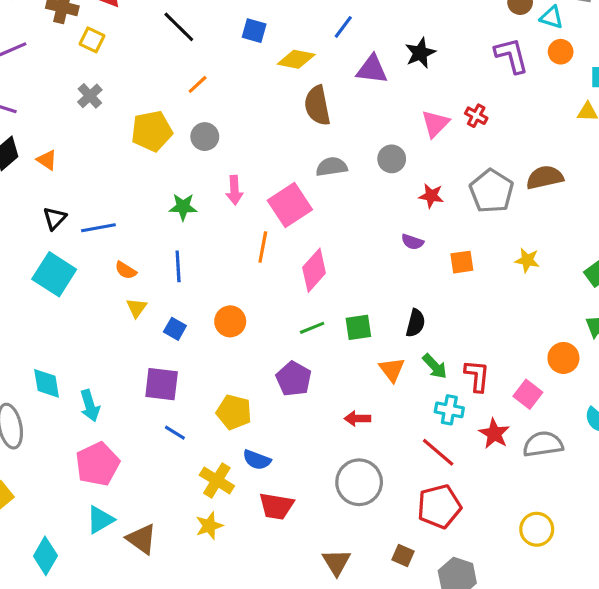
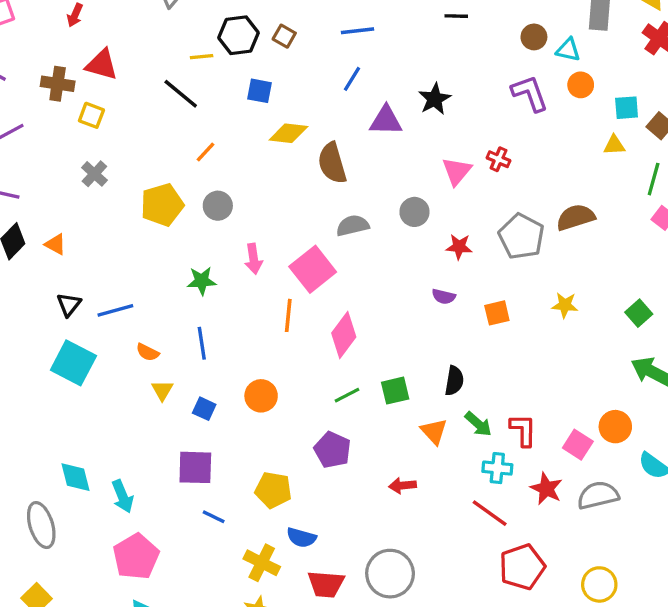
yellow diamond: (296, 59) -> (288, 133), moved
orange circle: (563, 358) -> (615, 427), moved
gray circle: (359, 482) -> (390, 574), moved
red pentagon: (439, 506) -> (522, 567), moved

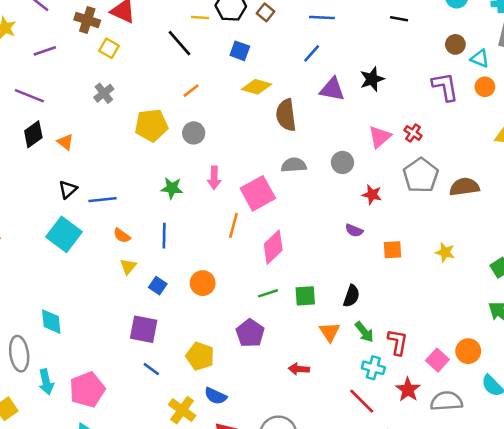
gray pentagon: (521, 236) -> (421, 175), moved
cyan arrow: (123, 496) -> (46, 382), moved

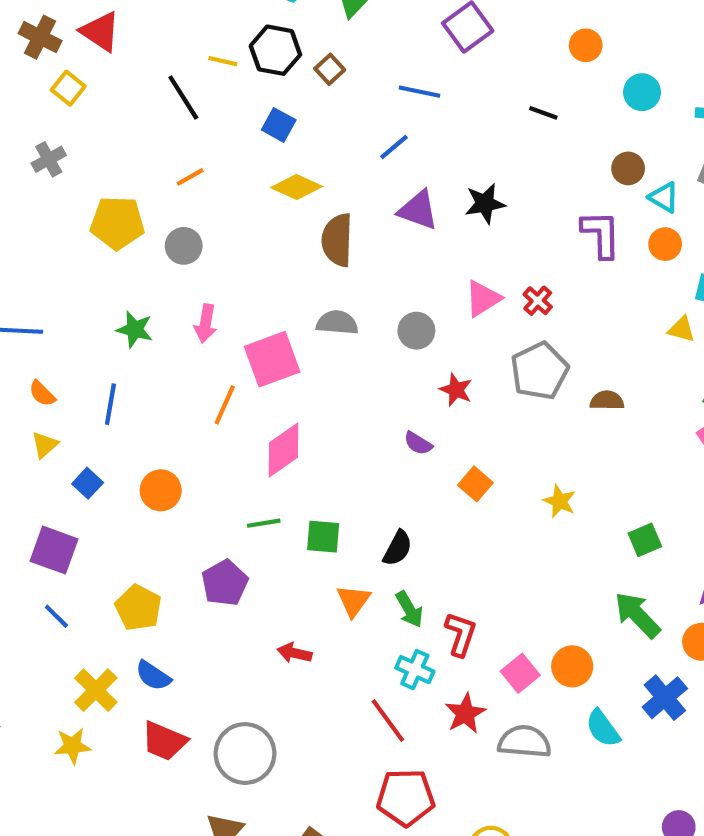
brown semicircle: (464, 187) -> (607, 400), size x0.7
orange square: (393, 250) -> (475, 484), turned 36

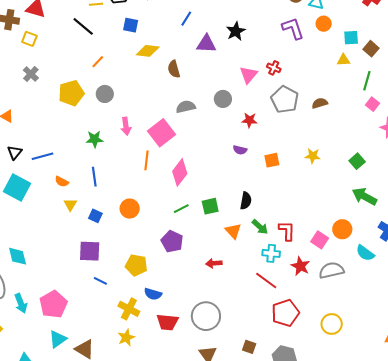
brown semicircle: (337, 240) -> (174, 69), size x0.7
orange square: (475, 484) -> (272, 160), turned -35

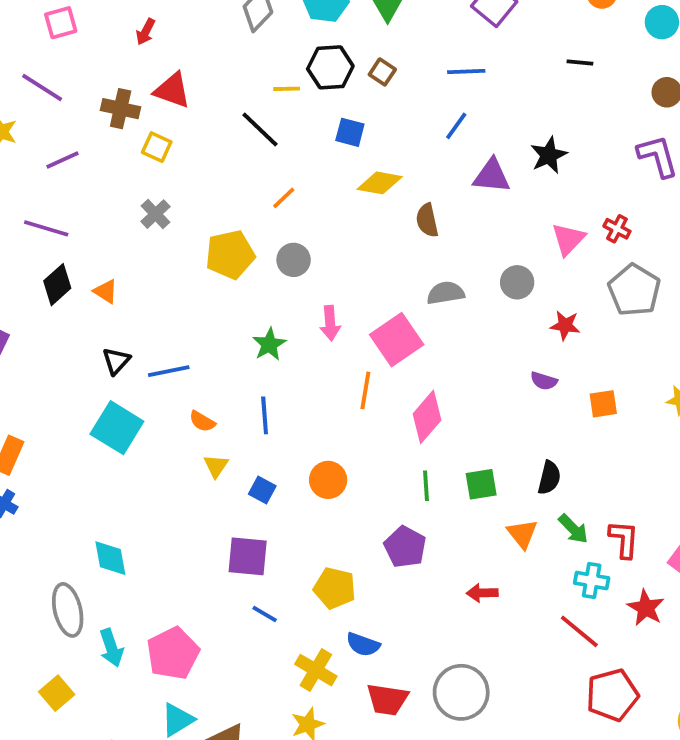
green star: (95, 139) -> (269, 344), turned -30
green line: (181, 209) -> (426, 486), turned -70

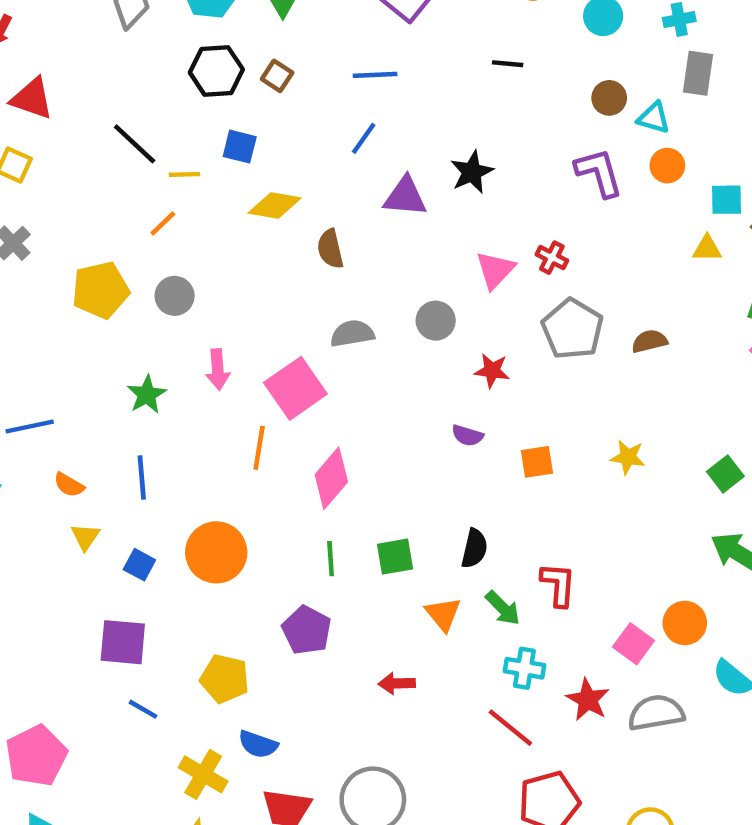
yellow line: (287, 89) -> (185, 174), moved
orange circle: (328, 480) -> (216, 552), size x1.4
red L-shape: (624, 539) -> (558, 585), moved

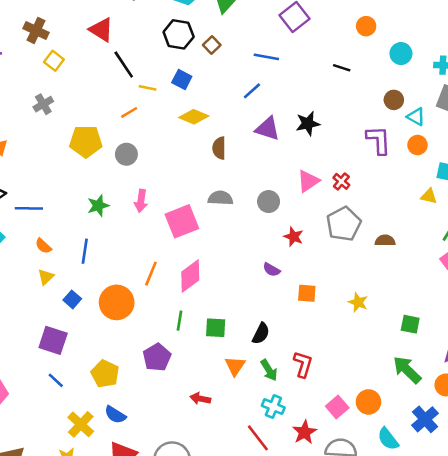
red triangle: (32, 99) -> (101, 30), moved
orange line: (259, 448) -> (151, 274), moved
green square: (725, 474) -> (410, 324), turned 36

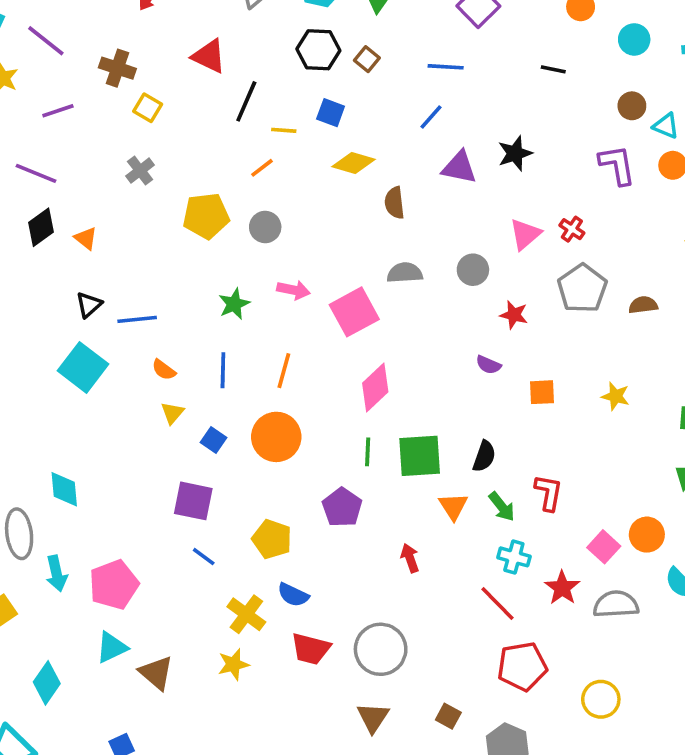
black line: (124, 64) -> (246, 101), turned 64
pink arrow: (141, 201) -> (293, 290), turned -80
orange line: (151, 274) -> (284, 371), moved
green square: (216, 328) -> (420, 456), size x1.5
red arrow: (200, 399) -> (410, 558), turned 66

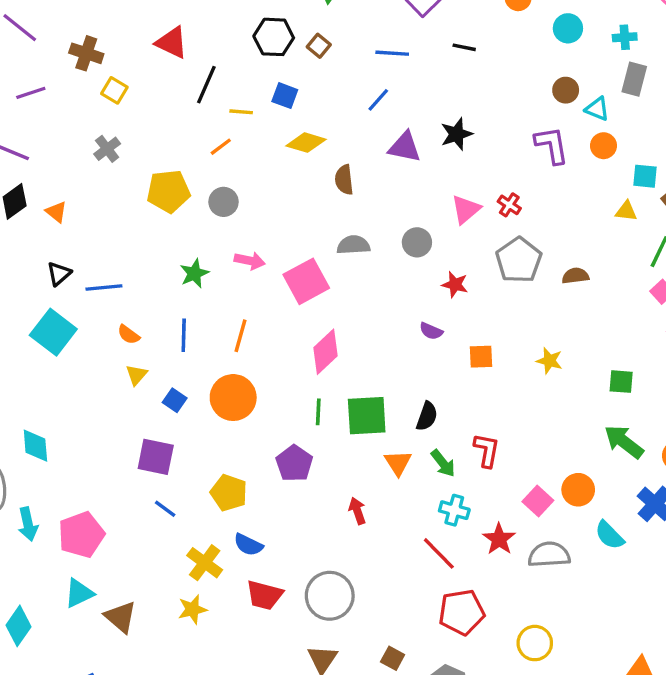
black line: (553, 69) -> (464, 47), moved

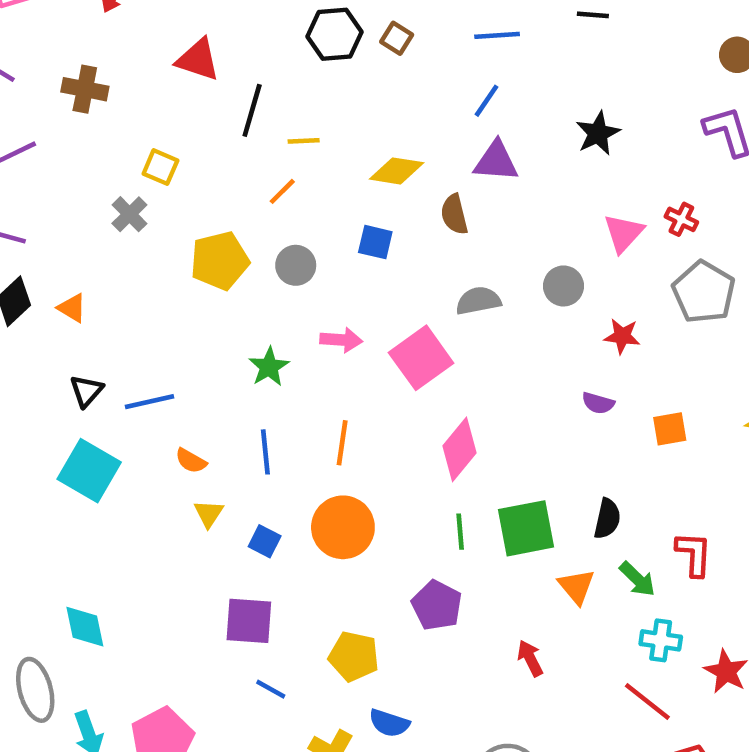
yellow square: (114, 90) -> (160, 167), moved
blue square: (285, 96) -> (375, 242), moved
purple triangle: (405, 147) -> (496, 161), moved

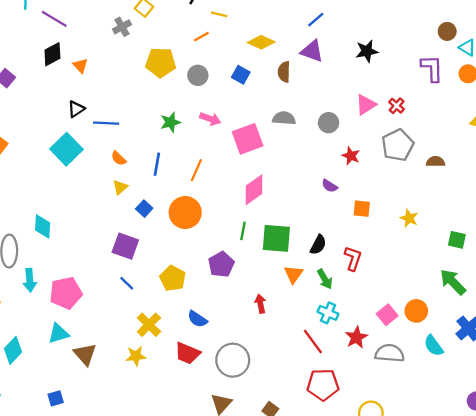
red L-shape: (694, 554) -> (353, 258), moved
blue semicircle: (389, 723) -> (197, 319), moved

